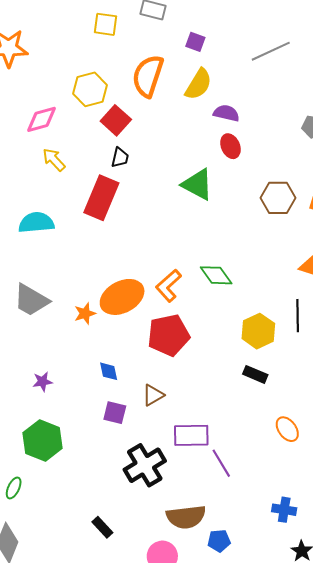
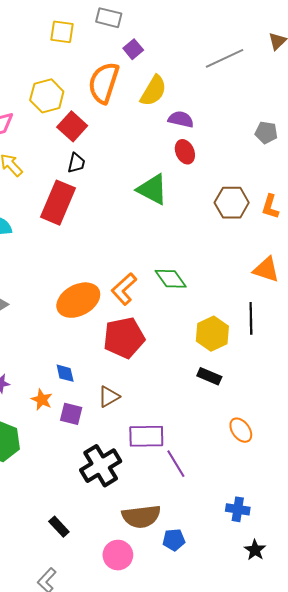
purple square: (195, 42) -> (133, 49), moved, turned 30
orange star: (85, 313) -> (42, 400), moved, turned -30

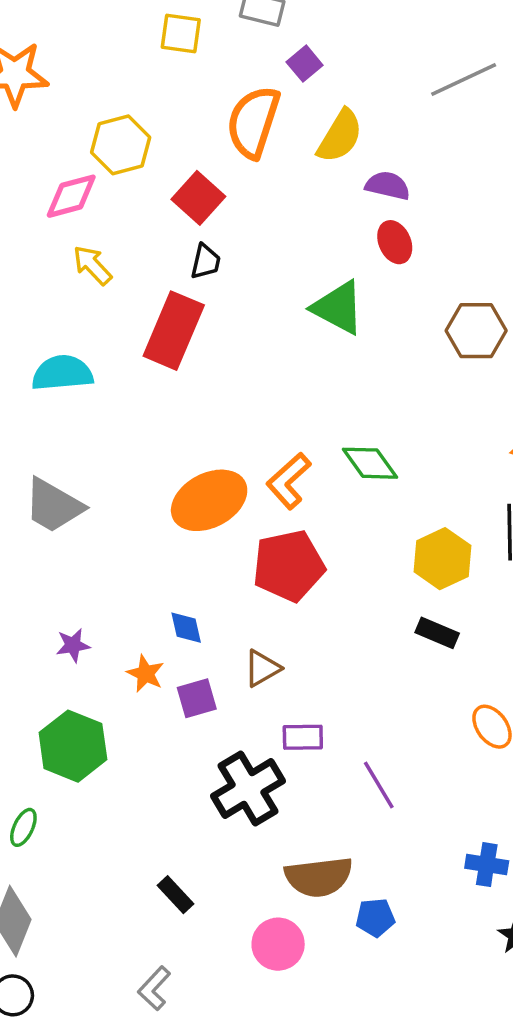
yellow hexagon: (47, 96) -> (121, 145), moved
purple square: (71, 414) -> (197, 698), turned -30
purple rectangle: (146, 436) -> (303, 737), moved, size x0.7

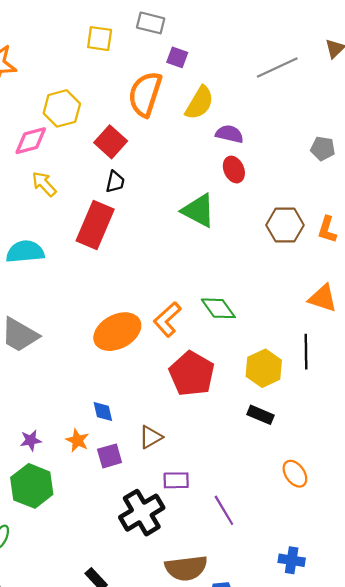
purple square: (305, 64) -> (177, 57), turned -30
red pentagon: (289, 566) -> (192, 374), moved, turned -30
purple star: (73, 645) -> (31, 440), moved

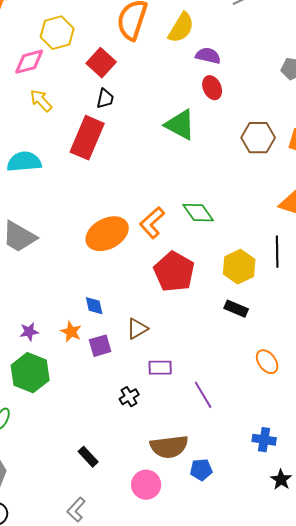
black cross: (142, 513) -> (129, 397), size x0.5

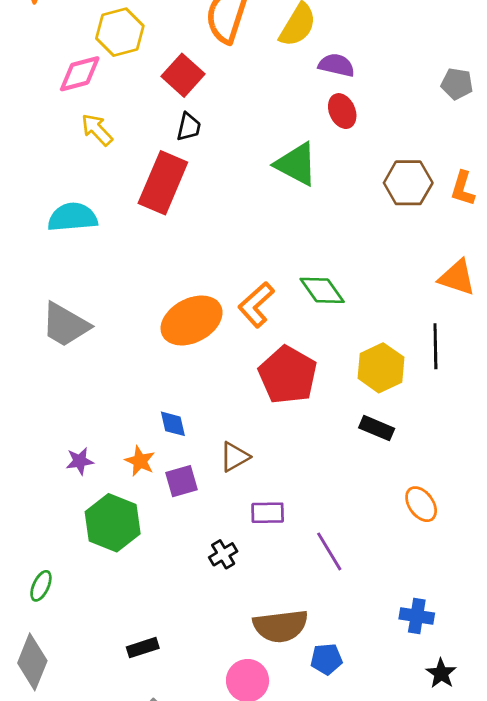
green hexagon: (30, 373) -> (113, 523), moved
black rectangle: (88, 457) -> (143, 648), moved, turned -65

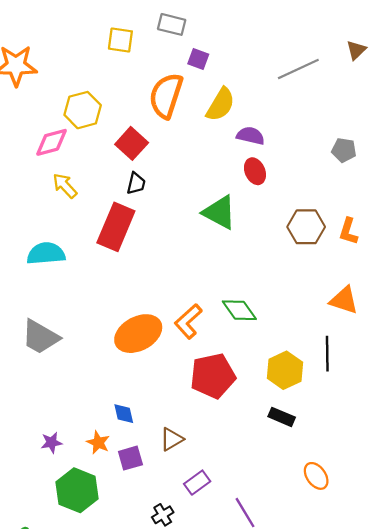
red pentagon: (288, 375) -> (213, 376), turned 30
purple rectangle: (268, 513) -> (197, 483), turned -35

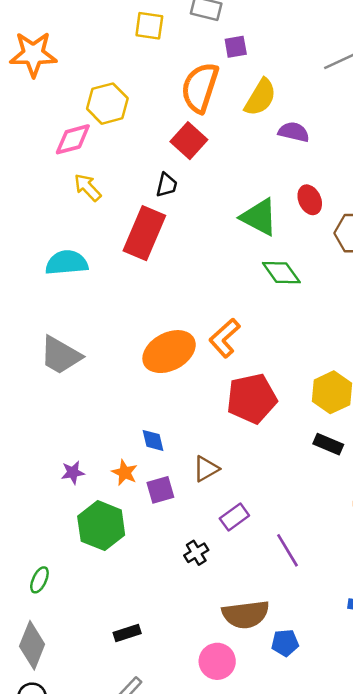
purple square: (198, 59) -> (236, 47), turned -30
red square: (132, 143) -> (189, 141), moved
red ellipse: (255, 171) -> (310, 200), moved
green diamond: (239, 310) -> (281, 273), moved

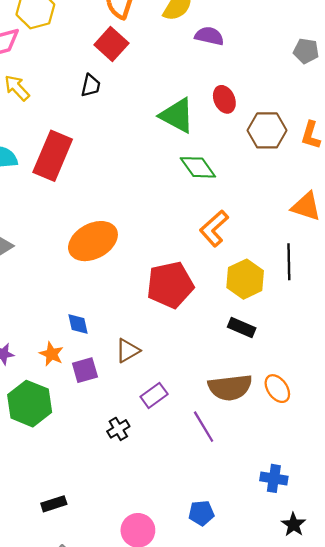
red rectangle: (144, 233) -> (53, 156), moved
orange L-shape: (225, 338) -> (214, 228), moved
brown semicircle: (246, 614) -> (230, 387), moved

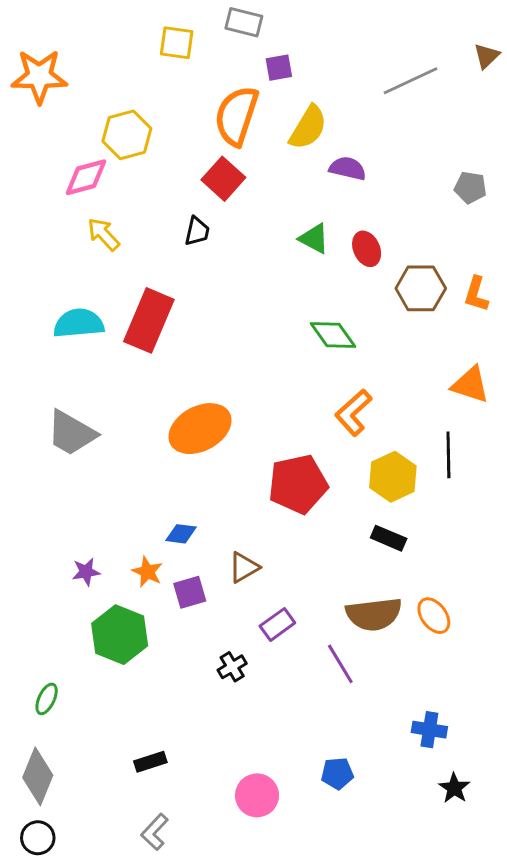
green triangle: (177, 115) -> (314, 239), moved, size x0.7
blue diamond: (78, 324) -> (181, 534), turned -70

